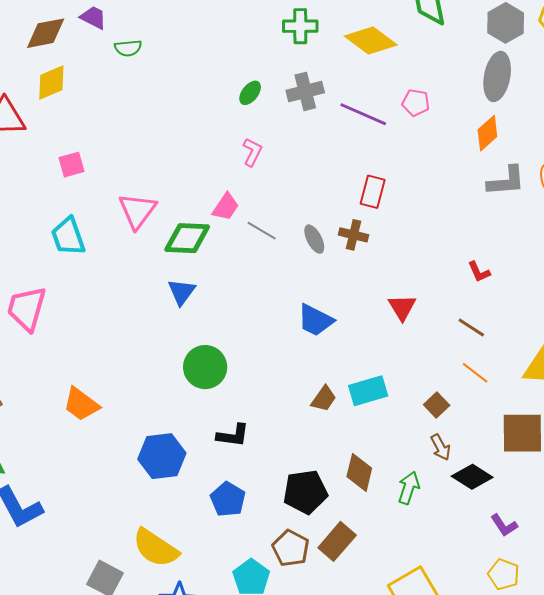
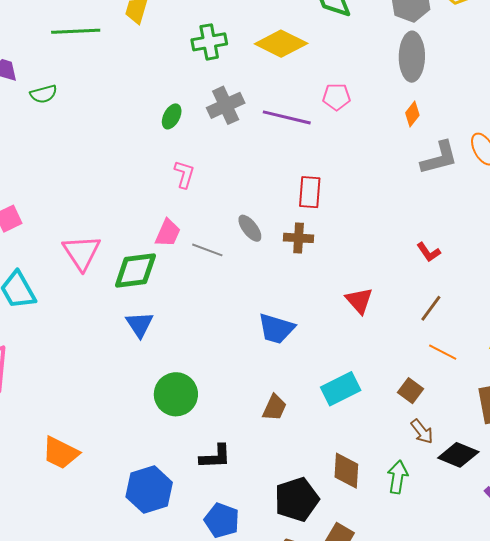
orange diamond: (487, 133) -> (412, 114), size x0.7
gray ellipse: (314, 239) -> (250, 228), moved
brown line: (471, 328) -> (431, 308), turned -76
brown trapezoid: (324, 399) -> (274, 408), moved

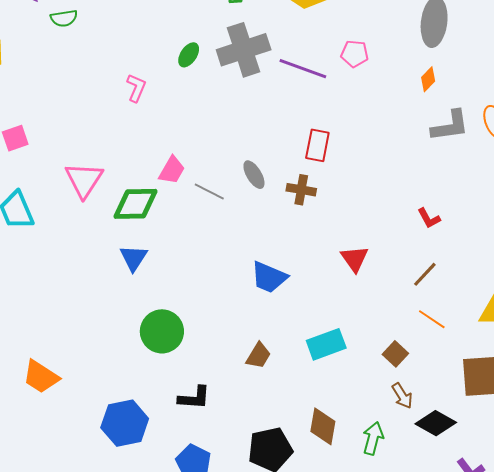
gray cross: (226, 105) -> (244, 50), size x1.4
pink L-shape: (184, 174) -> (136, 88), moved

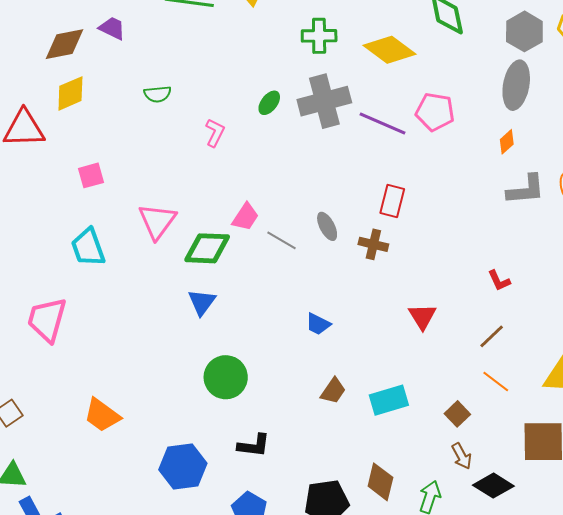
green semicircle: (64, 18) -> (157, 94), moved
pink pentagon: (355, 54) -> (435, 112), size x1.4
blue trapezoid: (269, 277) -> (318, 324), moved, size x0.7
brown trapezoid: (258, 356) -> (333, 391), moved

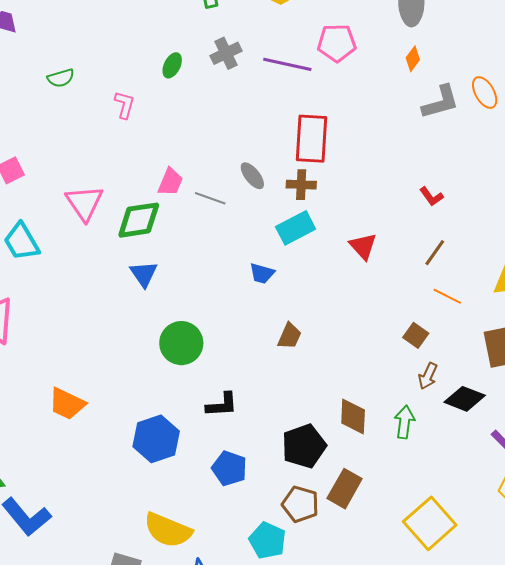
gray cross: (324, 101) -> (226, 53), size x0.6
red rectangle: (392, 201) -> (312, 139), size x1.5
cyan rectangle: (389, 400) -> (296, 228), moved
brown arrow: (462, 456) -> (428, 376), turned 64

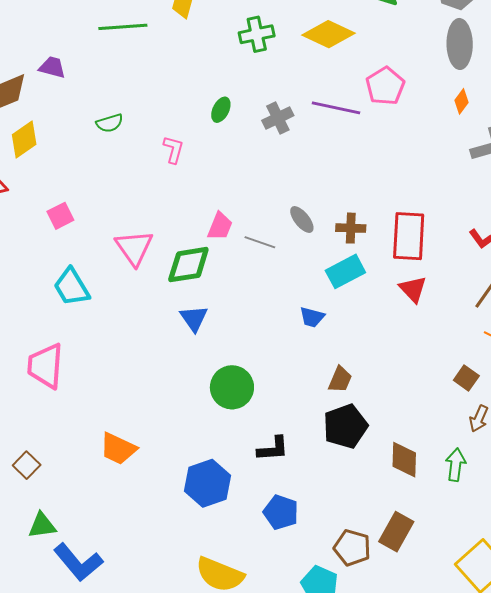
pink pentagon: (337, 43) -> (385, 86), turned -30
gray cross: (226, 53) -> (278, 118), moved
red rectangle: (312, 139) -> (409, 236), moved
black pentagon: (304, 446) -> (345, 426), moved

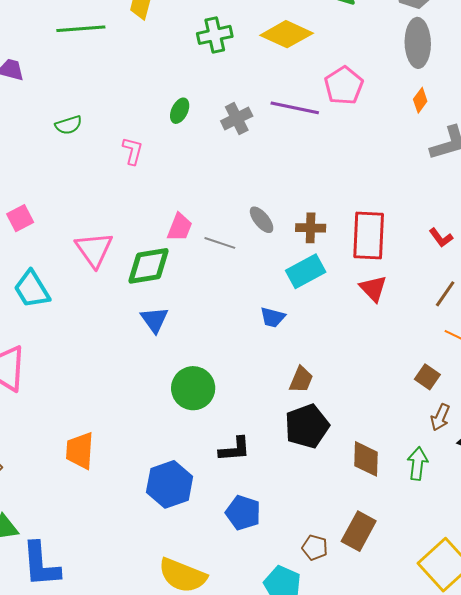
orange trapezoid: (118, 449) -> (80, 451), turned 69
brown pentagon: (352, 548) -> (315, 547), size x0.7
blue L-shape: (78, 562) -> (41, 564), turned 36

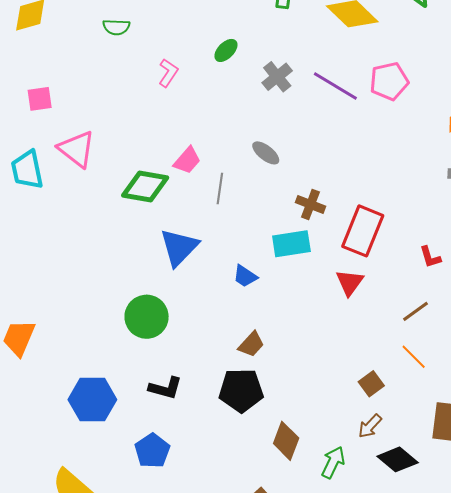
gray cross: (237, 118) -> (277, 77), turned -32
gray ellipse: (262, 220) -> (266, 153), moved, turned -32
gray line: (220, 243) -> (220, 188), turned 60
pink triangle: (94, 250) -> (77, 149), moved, turned -36
blue triangle: (154, 320) -> (179, 247), moved, size x1.4

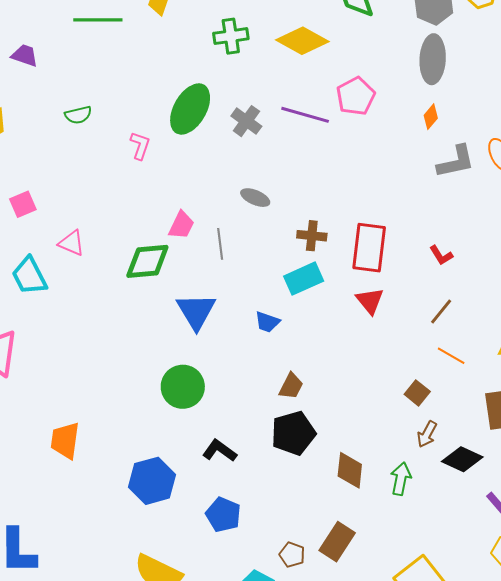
green ellipse: (226, 50) -> (190, 109), size x2.0
pink triangle: (77, 149) -> (72, 243), size x0.7
black L-shape: (165, 388) -> (220, 451), turned -144

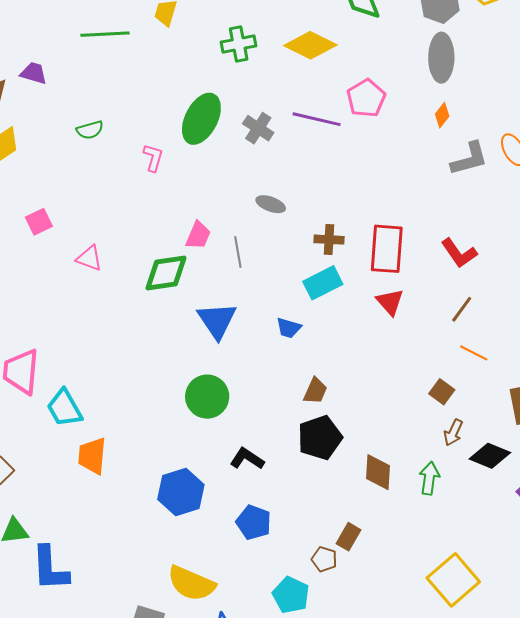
red L-shape: (441, 255) -> (459, 253), size x1.5
cyan trapezoid: (29, 276) -> (64, 408), moved
brown rectangle: (337, 542) -> (348, 537), moved, size x0.7

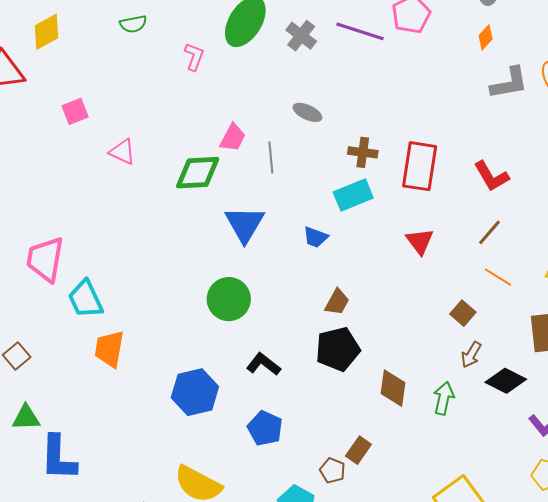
red triangle: (390, 302) -> (420, 241), moved

